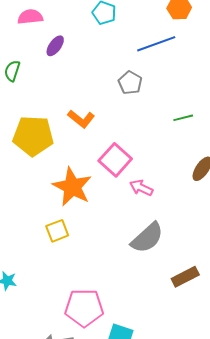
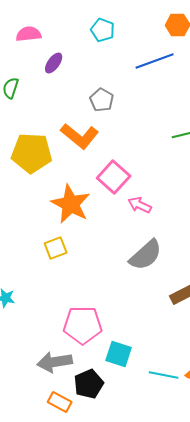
gray pentagon: (130, 83) -> (102, 100), moved
orange L-shape: (81, 119) -> (80, 136), size x1.4

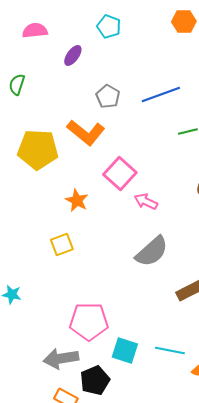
blue line: (155, 61) -> (161, 94), moved
purple ellipse: (54, 63) -> (73, 55), moved
orange star: (71, 204) -> (77, 200), size x0.6
cyan line: (164, 375) -> (170, 350), moved

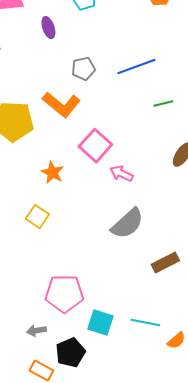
purple ellipse: (73, 55) -> (48, 28), turned -55
gray pentagon: (108, 96) -> (83, 69), turned 30
yellow square: (62, 244) -> (37, 217), turned -35
gray arrow: (61, 358) -> (36, 331), size x0.6

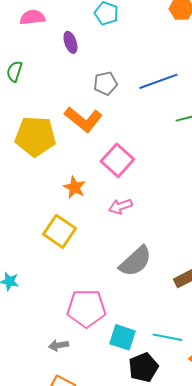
pink arrow: (121, 174) -> (120, 206), moved, turned -45
yellow square: (37, 217) -> (59, 231), size x1.4
gray semicircle: (127, 224) -> (135, 261), moved
black pentagon: (70, 353) -> (143, 367), moved

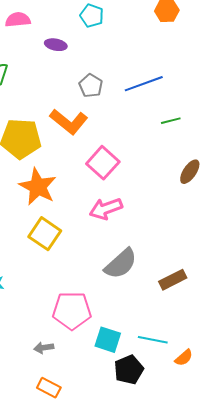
purple ellipse: (70, 42) -> (56, 45), turned -60
gray pentagon: (105, 83) -> (91, 86), turned -30
orange star: (74, 187) -> (38, 187), moved, size x1.6
pink arrow: (120, 206) -> (106, 209), size x1.4

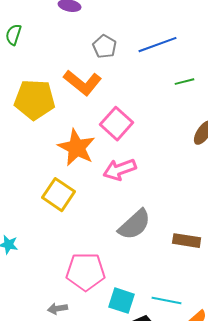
orange star: (38, 187) -> (77, 148), moved
brown rectangle: (173, 280) -> (187, 241), turned 36

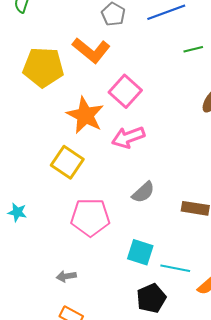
gray semicircle: (135, 225) -> (143, 192), size x0.7
pink pentagon: (86, 272) -> (90, 217), moved
cyan square: (122, 301) -> (140, 252), moved

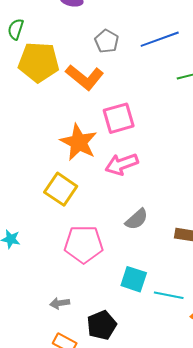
yellow pentagon: (43, 67) -> (39, 62), moved
pink square: (125, 91) -> (119, 118), turned 32
black pentagon: (151, 298) -> (102, 325), moved

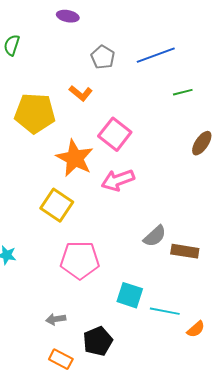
yellow pentagon: (39, 62) -> (35, 113), moved
orange L-shape: (85, 77) -> (81, 93), size x0.6
pink square: (119, 118) -> (115, 134), turned -36
gray semicircle: (137, 219) -> (155, 236), moved

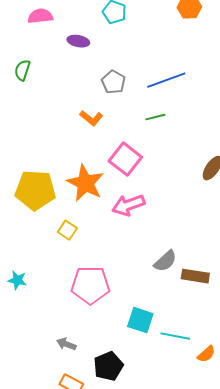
green line: (183, 92) -> (155, 117), moved
yellow pentagon: (35, 113) -> (35, 190), moved
yellow square: (57, 205) -> (67, 230), size x0.6
gray arrow: (56, 319) -> (66, 344), turned 30

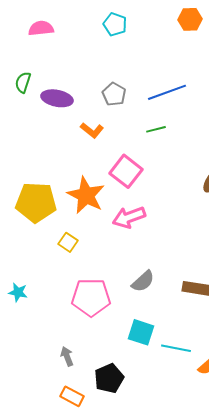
purple ellipse: (78, 41) -> (57, 98), moved, size x1.4
gray semicircle: (165, 261) -> (143, 281), moved
gray arrow: (66, 344) -> (67, 356), turned 48

